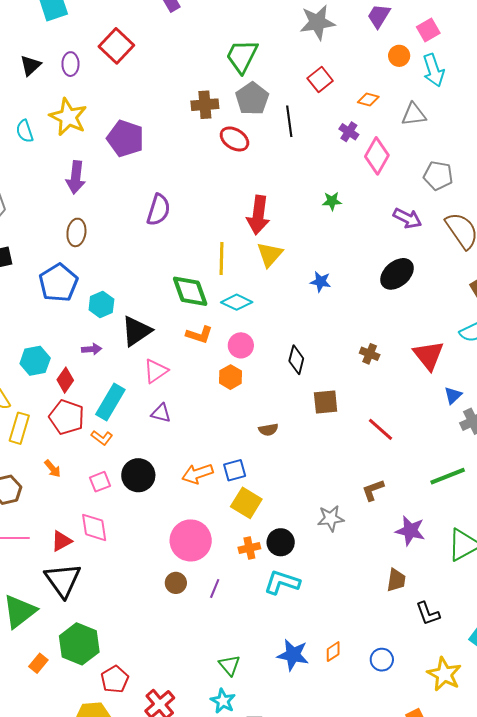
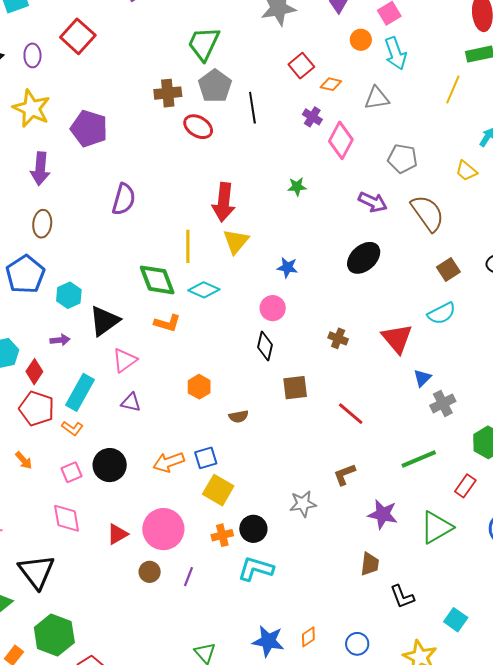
red square: (320, 80) -> (301, 66), moved
pink circle: (241, 345) -> (273, 308), moved
orange hexagon: (231, 377) -> (199, 387), moved
red triangle: (61, 541) -> (117, 534), moved

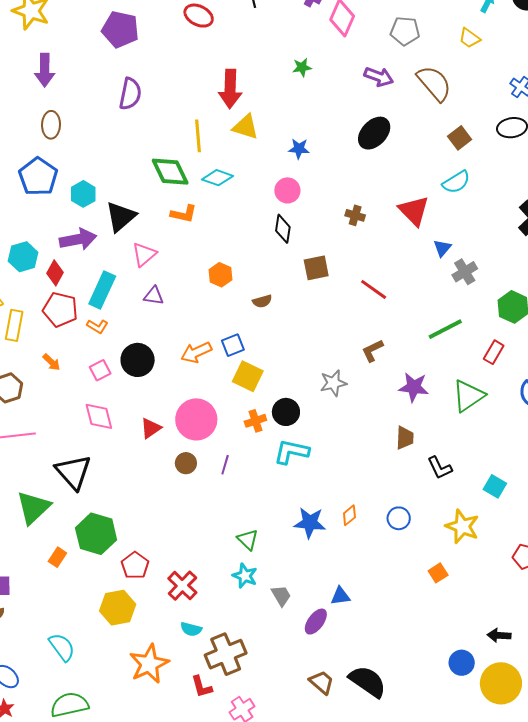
purple pentagon: (89, 129) -> (120, 29), moved
yellow triangle: (236, 241) -> (246, 127), turned -48
purple arrow: (60, 340) -> (78, 239), size x1.8

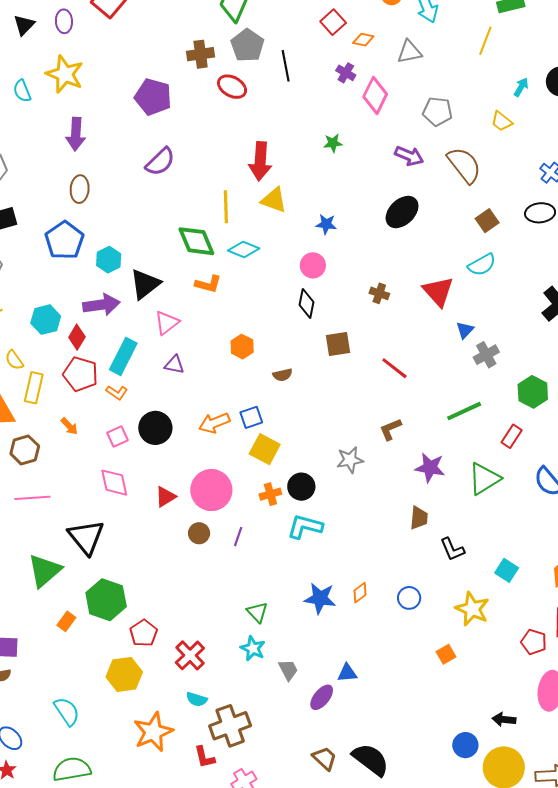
purple semicircle: (130, 94) -> (160, 162), turned 32

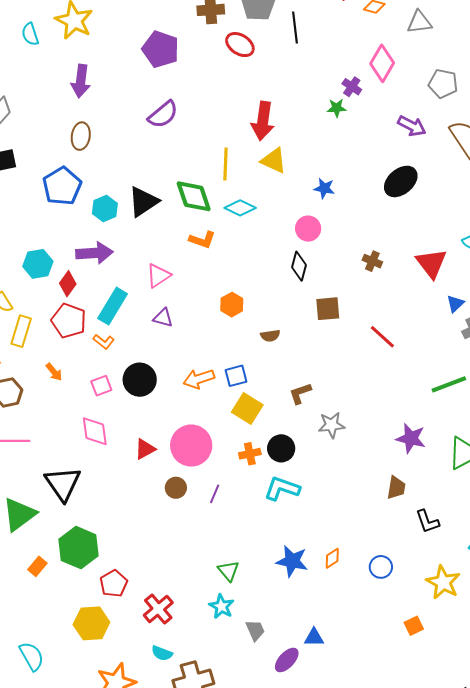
purple cross: (346, 73) -> (352, 87), moved
black triangle: (145, 284) -> (143, 202), moved
brown L-shape: (390, 429) -> (300, 393), moved

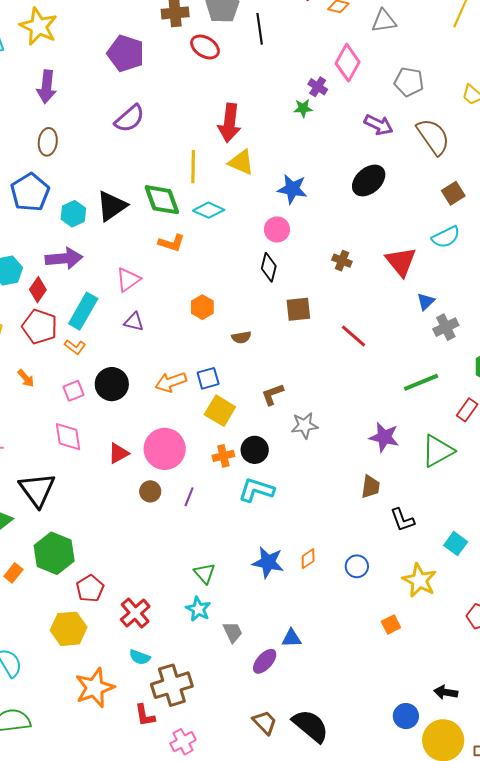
blue star: (324, 188) -> (292, 189), size x1.4

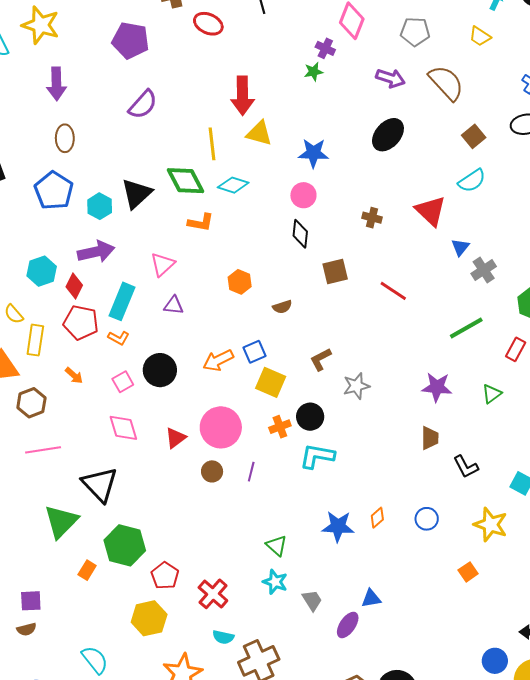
green triangle: (438, 451) -> (492, 394), size x0.6

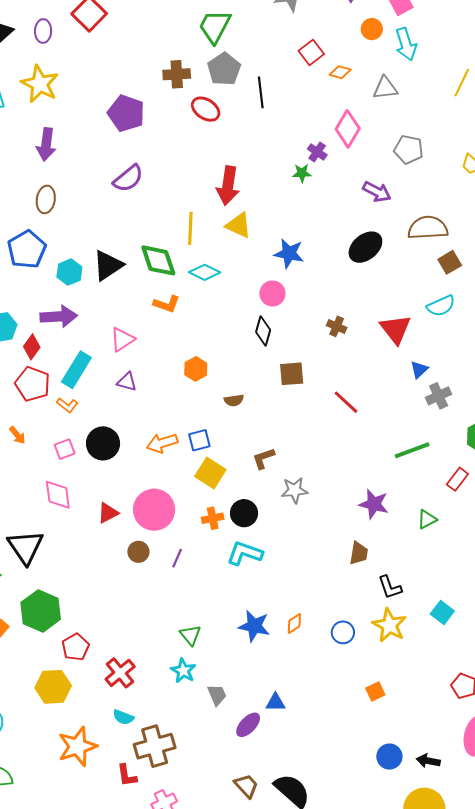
brown semicircle: (446, 83) -> (428, 228), moved, turned -60
yellow star: (491, 525) -> (389, 625), moved
blue circle: (495, 661) -> (389, 757), moved

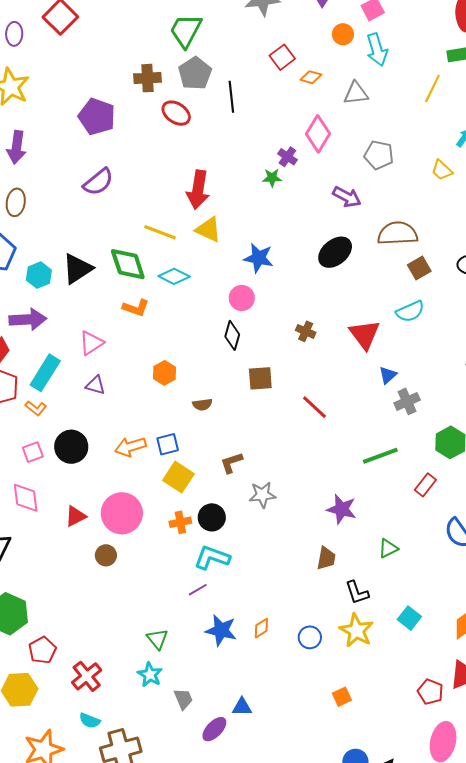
yellow line: (190, 228) -> (160, 232), turned -72
green triangle: (427, 519) -> (388, 548), moved
purple line: (177, 558) -> (198, 590), moved, turned 36

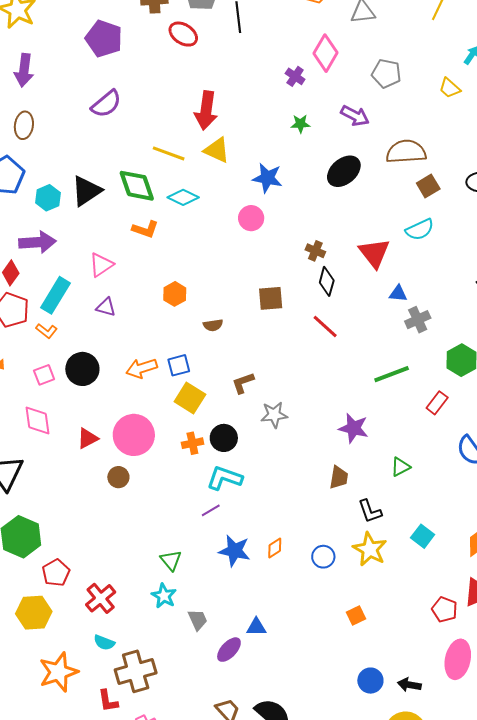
green star: (272, 178) -> (300, 124), moved
black diamond: (232, 335) -> (327, 281), moved
blue triangle: (388, 375) -> (398, 293), turned 48

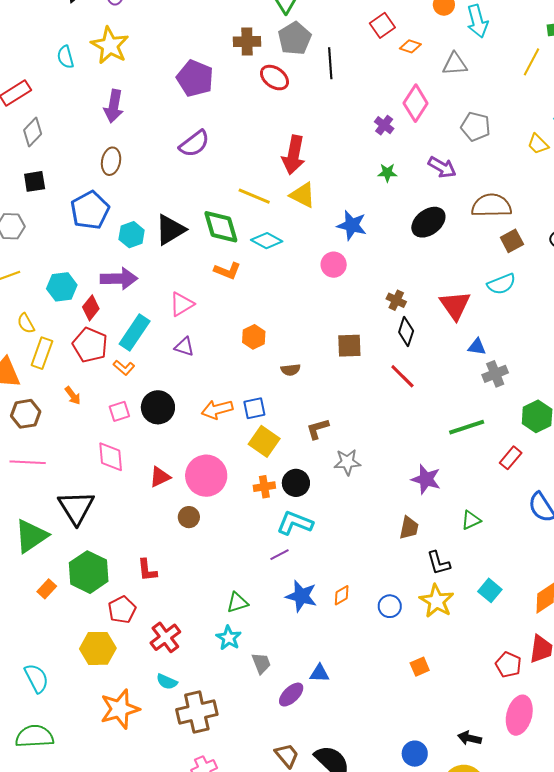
green triangle: (171, 560) -> (237, 603), turned 50
blue circle: (370, 681) -> (415, 754), moved
red L-shape: (108, 701) -> (147, 570), moved

